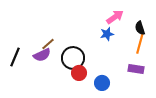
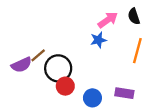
black semicircle: (140, 28) -> (134, 16), moved
brown line: (48, 44) -> (38, 55), moved
purple rectangle: (136, 69) -> (124, 93), moved

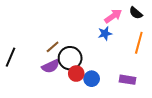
black semicircle: (134, 16) -> (136, 13), turned -32
purple semicircle: (22, 65) -> (51, 66), moved
blue circle: (92, 98) -> (92, 79), moved

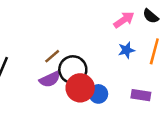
blue star: (105, 33) -> (126, 50), moved
red circle: (76, 74) -> (80, 88), size x1.5

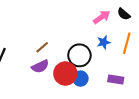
black circle: (73, 70) -> (79, 55), moved

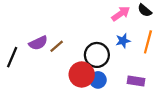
purple semicircle: (40, 66) -> (38, 43), moved

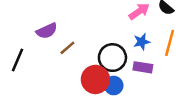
purple semicircle: (38, 43) -> (47, 31), moved
purple rectangle: (136, 81) -> (143, 67), moved

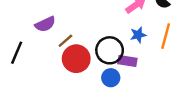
purple rectangle: (143, 67) -> (127, 61), moved
red circle: (95, 79) -> (76, 59), moved

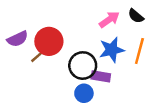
blue star: (138, 35) -> (112, 50), size x1.5
red circle: (76, 59) -> (49, 41), moved

